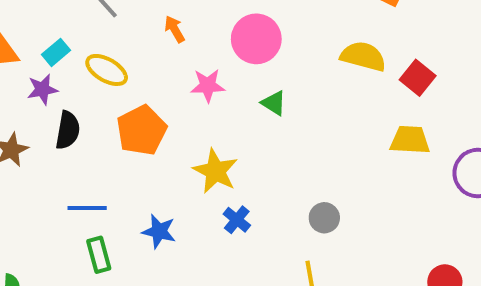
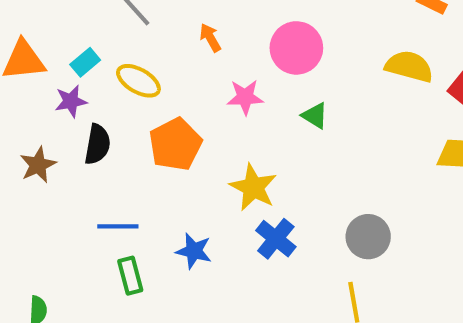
gray circle: (324, 218) -> (368, 237), size x1.4
blue cross: (237, 220) -> (276, 239), size x1.4

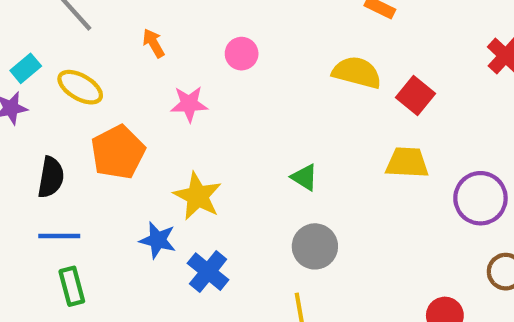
pink circle: (296, 48) -> (242, 54), size x0.6
green triangle: (315, 116) -> (304, 177), moved
black semicircle: (97, 144) -> (51, 177), moved
blue cross: (276, 239) -> (208, 272), moved
blue star: (194, 251) -> (158, 240), moved

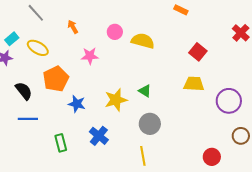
yellow semicircle: (357, 72) -> (143, 41), moved
black semicircle: (51, 177) -> (24, 91), turned -48
yellow star: (198, 196) -> (116, 100), moved, turned 30
blue star: (158, 240) -> (77, 104), moved
green rectangle: (72, 286) -> (61, 143), moved

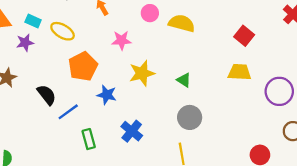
cyan rectangle: (12, 39) -> (33, 21), turned 64
black semicircle: (24, 91) -> (47, 95), moved
yellow star: (116, 100) -> (142, 73), moved
blue line: (28, 119) -> (68, 112), moved, turned -36

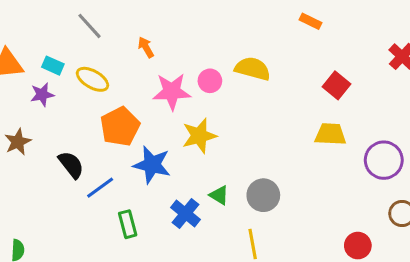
pink circle: (150, 13) -> (210, 81), moved
pink star: (122, 40) -> (172, 92), size x1.4
green triangle: (184, 80) -> (219, 195), moved
blue star: (107, 95) -> (152, 165), size x1.4

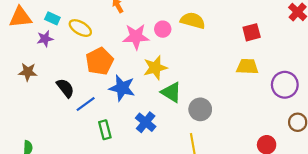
red square: (336, 85) -> (252, 32), turned 36
brown star: (18, 142) -> (28, 72), turned 30
green triangle: (219, 195) -> (171, 92), moved, size x1.5

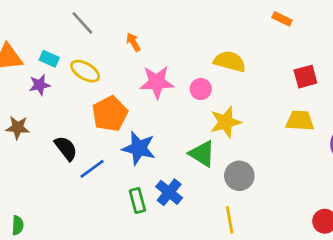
pink circle: (163, 29) -> (201, 89), moved
yellow star: (155, 68) -> (226, 122), moved
green rectangle: (105, 130) -> (137, 201), moved

